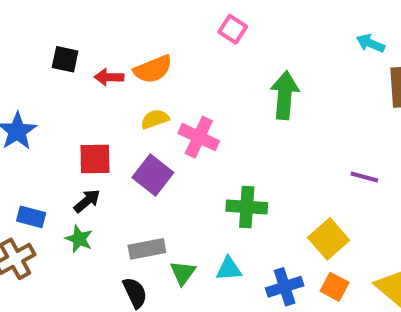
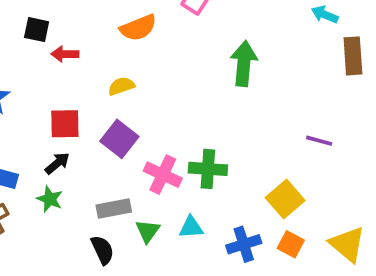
orange semicircle: (153, 69) -> (138, 28), moved
red arrow: (109, 77) -> (65, 54), moved
pink cross: (199, 137) -> (163, 175), moved

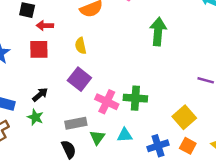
yellow semicircle: (121, 86) -> (81, 46), turned -84
red square: (65, 124) -> (39, 49), moved

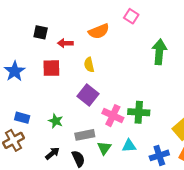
red arrow: (45, 26) -> (65, 43), moved
black arrow: (40, 95) -> (52, 153), moved
green star: (35, 117) -> (56, 121), moved

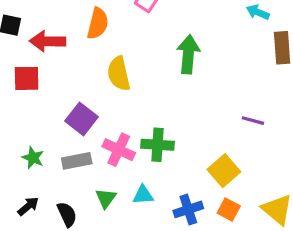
orange semicircle: (99, 31) -> (98, 23), turned -54
red arrow: (65, 43) -> (48, 41), size x1.5
yellow semicircle: (89, 65) -> (119, 74), moved, size x1.5
gray rectangle: (85, 135) -> (77, 161), moved

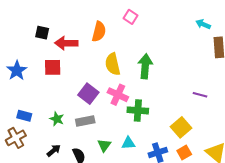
green arrow: (188, 54) -> (145, 66), moved
pink cross: (119, 150) -> (118, 95), moved
orange square: (229, 209) -> (184, 153), turned 32

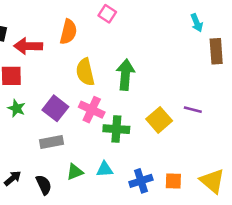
cyan arrow: (203, 24) -> (197, 23), turned -136
green star: (57, 119) -> (16, 108), moved
yellow square: (181, 127) -> (159, 120), moved
green triangle: (104, 145) -> (75, 172), turned 32
orange square: (184, 153) -> (173, 181), turned 32

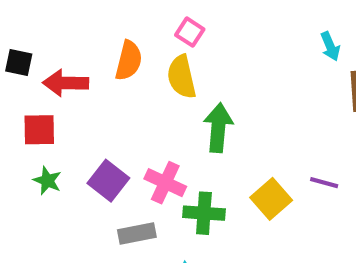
yellow semicircle: (85, 72) -> (182, 77), moved
gray rectangle: (51, 142) -> (137, 234), moved

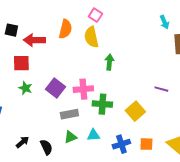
green arrow: (218, 128) -> (109, 62), size x0.7
pink cross: (165, 183) -> (83, 89), turned -30
yellow square: (271, 199) -> (135, 111), moved

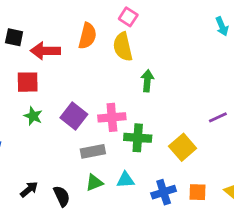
purple line: (161, 89) -> (218, 117), turned -40

